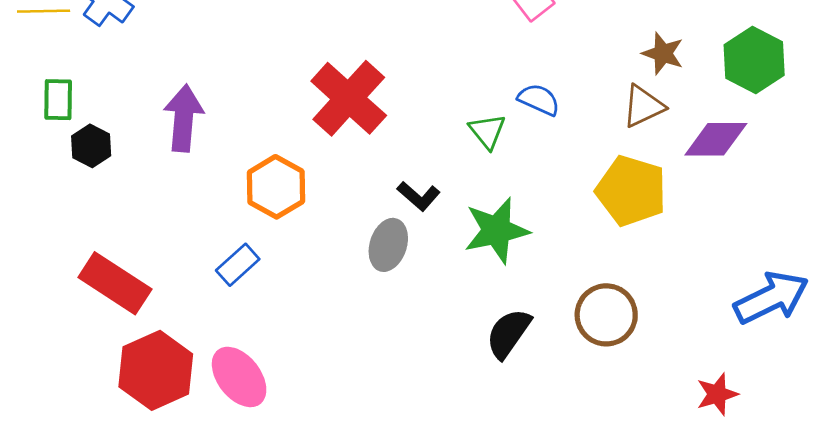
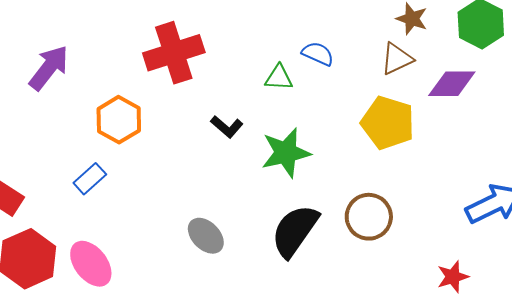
red cross: (349, 98) -> (174, 53), turned 30
purple arrow: (184, 118) -> (49, 68), turned 33
green triangle: (487, 131) -> (279, 78), turned -48
gray ellipse: (388, 245) -> (206, 236), moved, turned -63
black semicircle: (508, 333) -> (295, 231), size x1.4

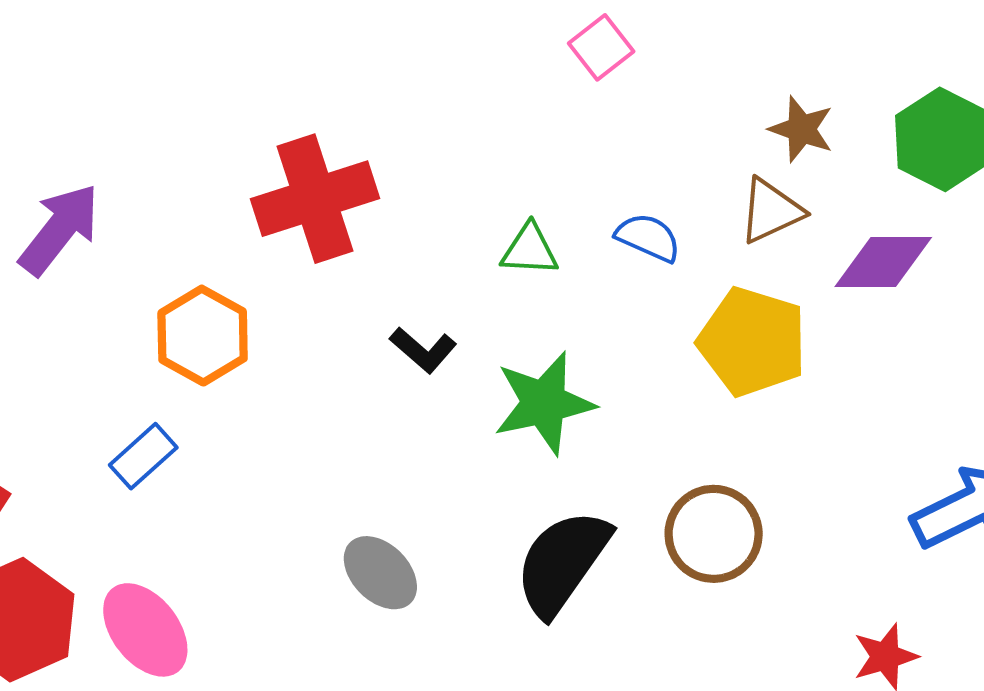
blue semicircle: (318, 54) -> (648, 237), moved

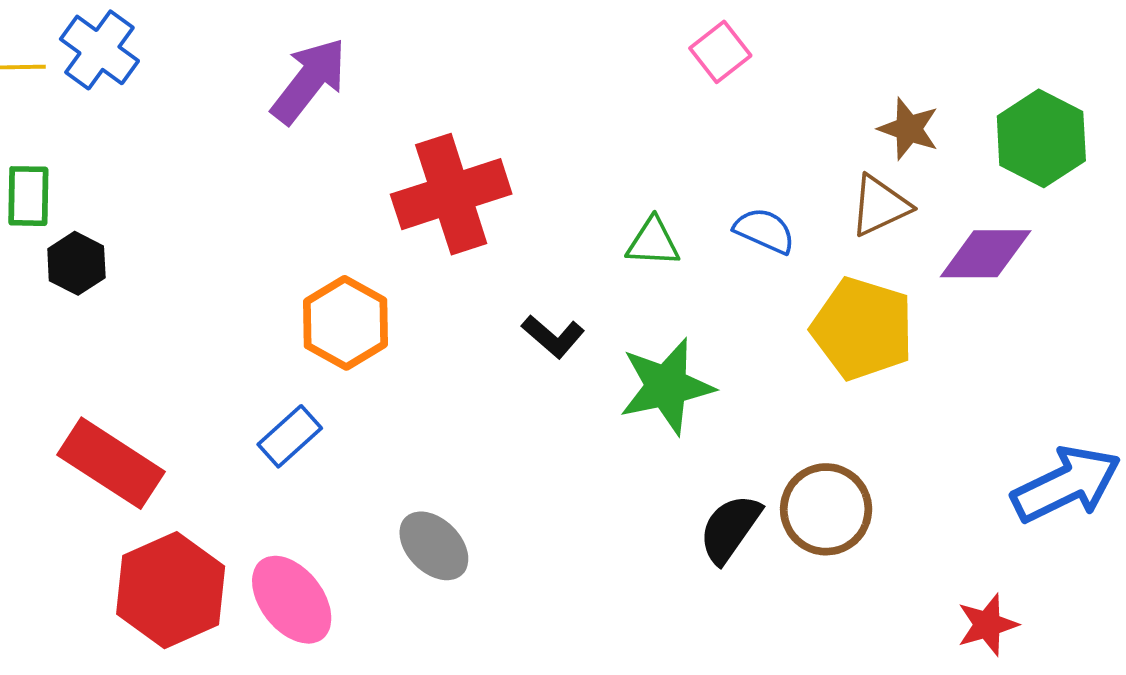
purple arrow: (59, 229) -> (309, 81), moved
black semicircle: (562, 562) -> (730, 529), moved, size x0.7
gray ellipse: (380, 573) -> (434, 546), moved

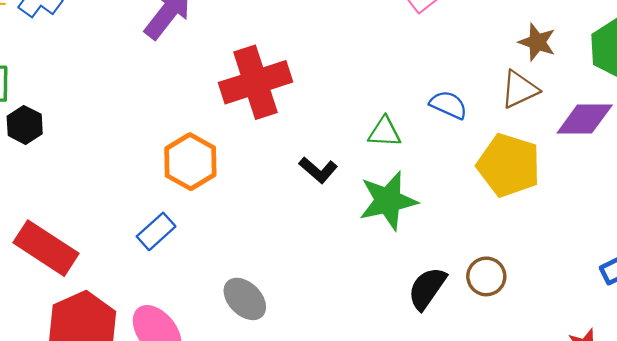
green triangle: (653, 242) -> (385, 132), moved
brown circle: (826, 509) -> (486, 276), size x0.7

